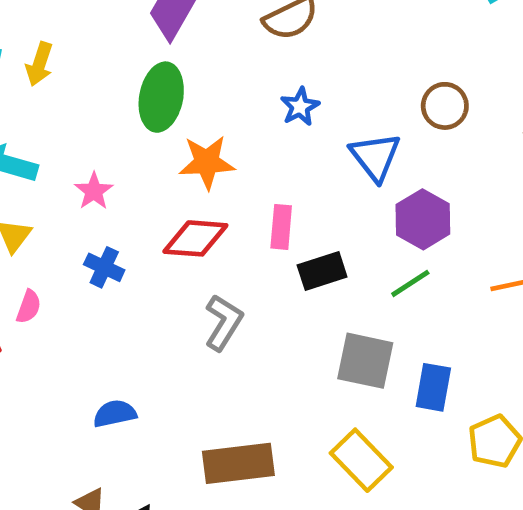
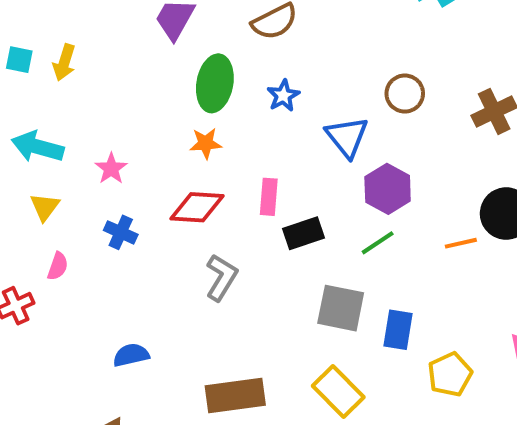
green ellipse: (161, 97) -> (215, 83), moved
orange star: (207, 162) -> (206, 143), size x0.7

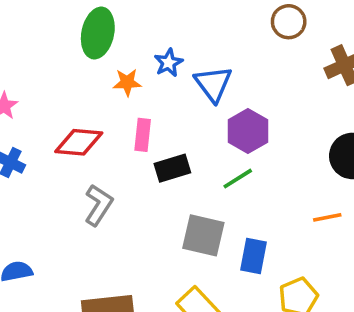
brown circle: (405, 94) -> (289, 22), moved
blue star: (283, 96) -> (169, 63), moved
orange star: (206, 143) -> (127, 82), moved
orange line: (461, 243) -> (327, 217), moved

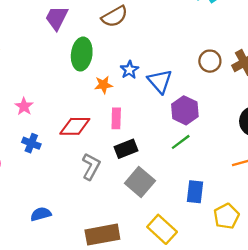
brown circle: (289, 22) -> (210, 61), moved
black rectangle: (172, 168) -> (126, 149), moved
gray square: (203, 235) -> (140, 182), moved, turned 32

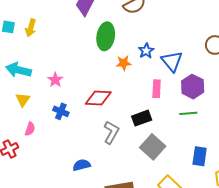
pink rectangle: (116, 118) -> (157, 89), moved
green line: (181, 142) -> (188, 113), turned 30
blue semicircle: (41, 214) -> (82, 165), moved

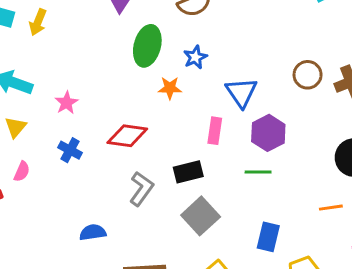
blue star: (146, 51) -> (195, 57), moved

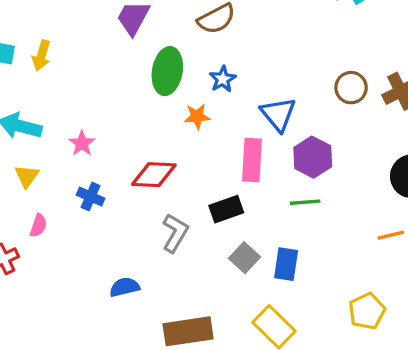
pink rectangle: (215, 131) -> (252, 160), size x1.4
gray square: (201, 216) -> (245, 258), size x0.7
blue rectangle: (268, 237) -> (286, 264), moved

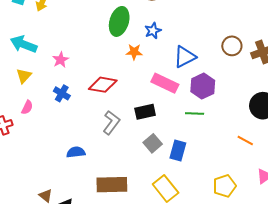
blue triangle: (278, 114) -> (185, 57), turned 35
pink rectangle: (252, 160) -> (165, 83), turned -75
orange line: (391, 235) -> (245, 141), turned 35

